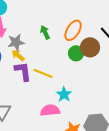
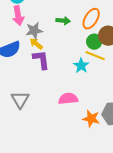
green arrow: (45, 32) -> (63, 21), turned 120
yellow line: (43, 73) -> (95, 56), moved
cyan star: (64, 94) -> (81, 66), moved

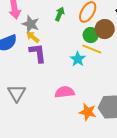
green arrow: (63, 21) -> (60, 14), turned -72
gray star: (34, 31) -> (31, 24), turned 30

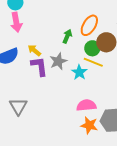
green arrow: (60, 14) -> (67, 36), moved
gray star: (31, 24) -> (58, 61), moved, turned 30
pink semicircle: (65, 92) -> (86, 105), moved

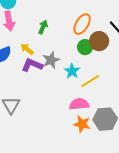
green arrow: (67, 36) -> (43, 27), moved
yellow line: (93, 62) -> (90, 81), moved, turned -54
purple L-shape: (39, 66) -> (32, 65), turned -60

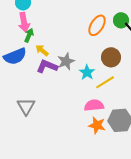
green arrow: (43, 27) -> (29, 35), moved
brown circle: (99, 41) -> (111, 57), moved
green circle: (85, 47) -> (121, 20), moved

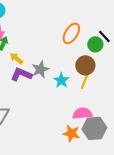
green circle: (121, 20) -> (95, 44), moved
yellow line: (105, 82) -> (85, 79), moved, turned -36
pink semicircle: (94, 105) -> (82, 113), moved

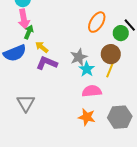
gray star: (40, 69) -> (79, 57), moved
pink semicircle: (82, 113) -> (92, 91), moved
orange star: (71, 133) -> (87, 117), moved

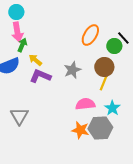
cyan star: (87, 69) -> (112, 108), moved
gray hexagon: (120, 117) -> (100, 128), moved

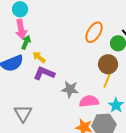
gray star: (72, 70) -> (70, 89), moved, turned 30

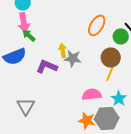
green arrow: (26, 42) -> (29, 35), turned -72
yellow arrow: (39, 57) -> (63, 50), moved, turned 40
gray star: (70, 89) -> (73, 58), moved

